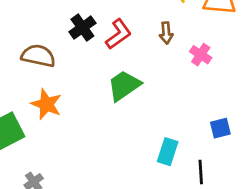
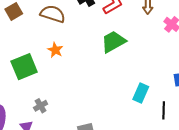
orange star: (46, 104) -> (55, 50), size x0.7

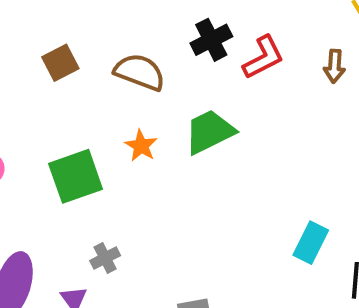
green trapezoid: (113, 42) -> (209, 132), moved

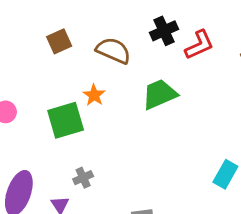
orange star: (141, 146) -> (94, 95), moved

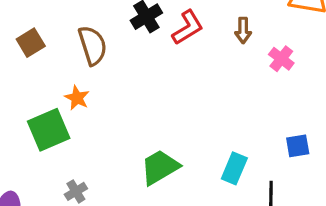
brown semicircle: (113, 51) -> (93, 45), turned 56
green trapezoid: (159, 94) -> (160, 167), moved

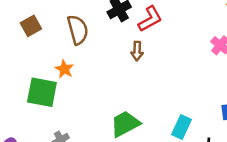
brown arrow: (243, 30) -> (137, 51), moved
green square: (49, 130) -> (42, 92), turned 32

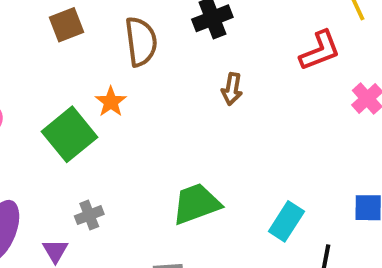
red L-shape: (150, 19) -> (320, 51), moved
green square: (42, 92) -> (69, 134), turned 32

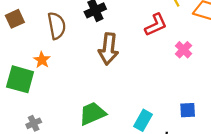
brown arrow: (232, 89) -> (108, 49), size x1.8
green square: (69, 134) -> (20, 79), turned -32

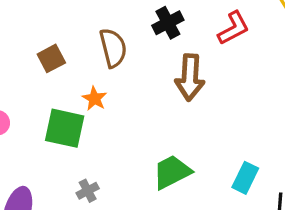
brown square: (15, 19) -> (51, 58), moved
red L-shape: (156, 25) -> (233, 28), moved

